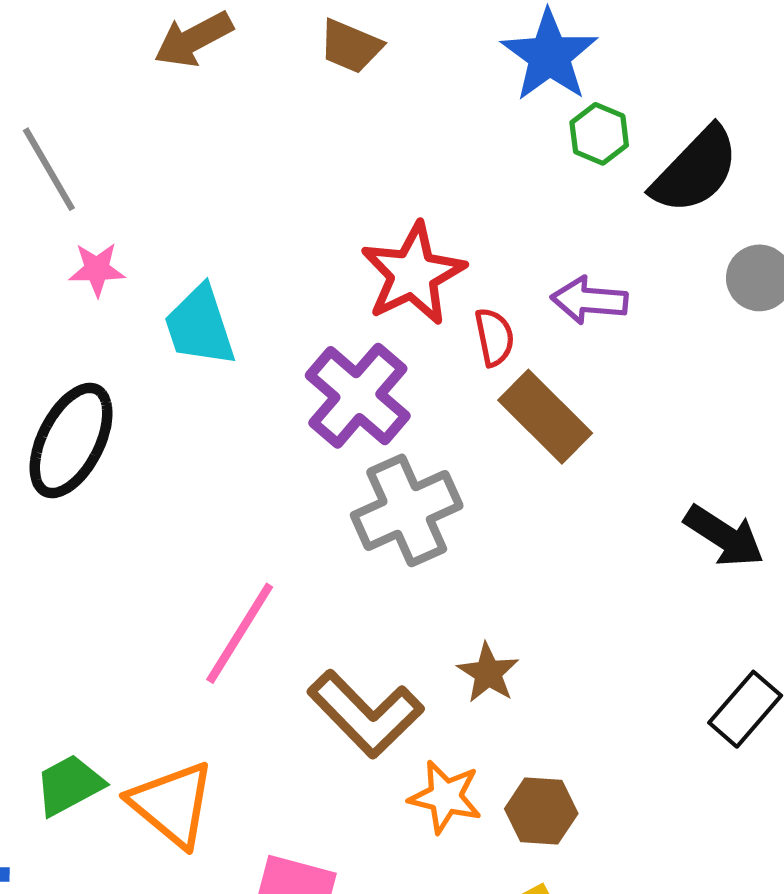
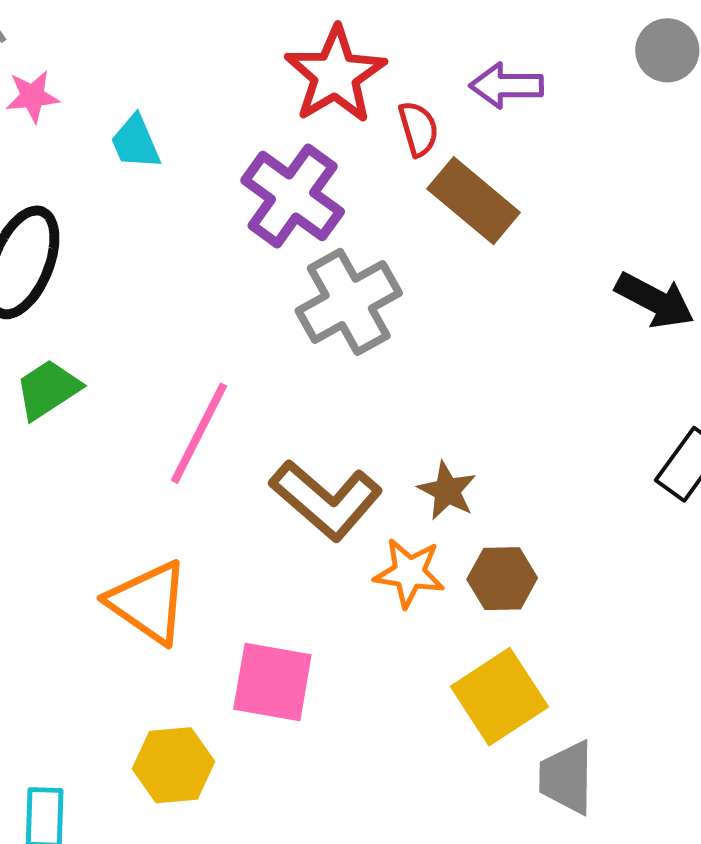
cyan trapezoid: (200, 326) -> (135, 142), size x0.7
brown star: (488, 673) -> (447, 491), moved
green trapezoid: (69, 785) -> (48, 389), moved

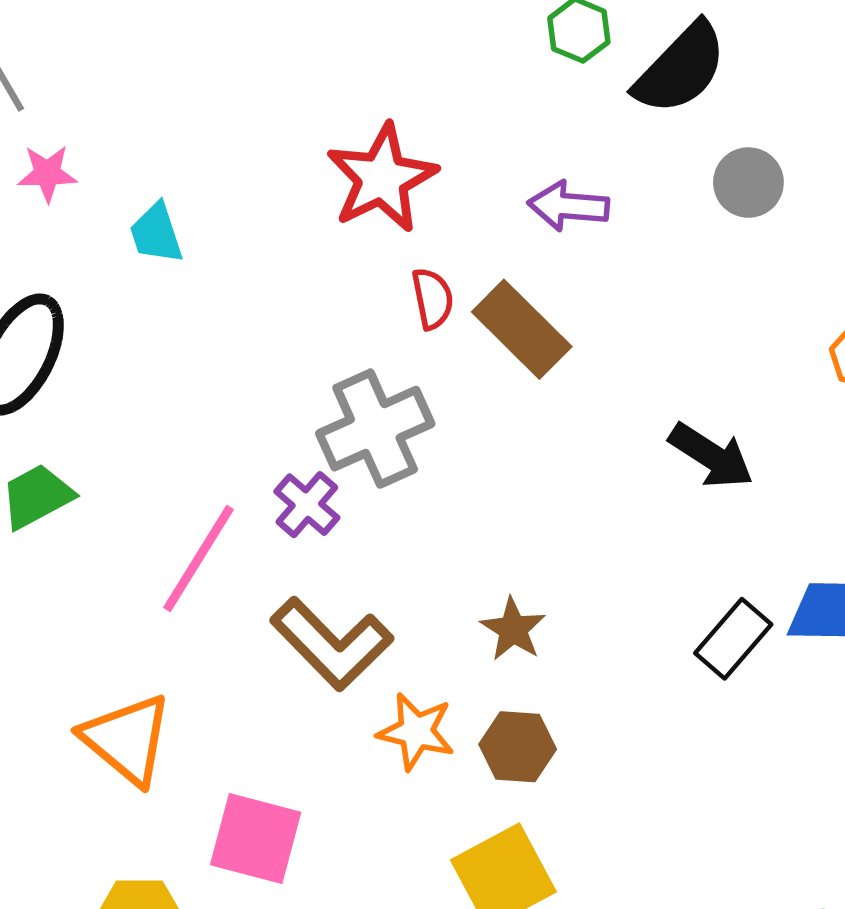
red semicircle: (418, 129) -> (433, 299), moved
purple cross: (293, 196) -> (307, 505), moved, size x0.6
brown star: (447, 491) -> (513, 629), moved

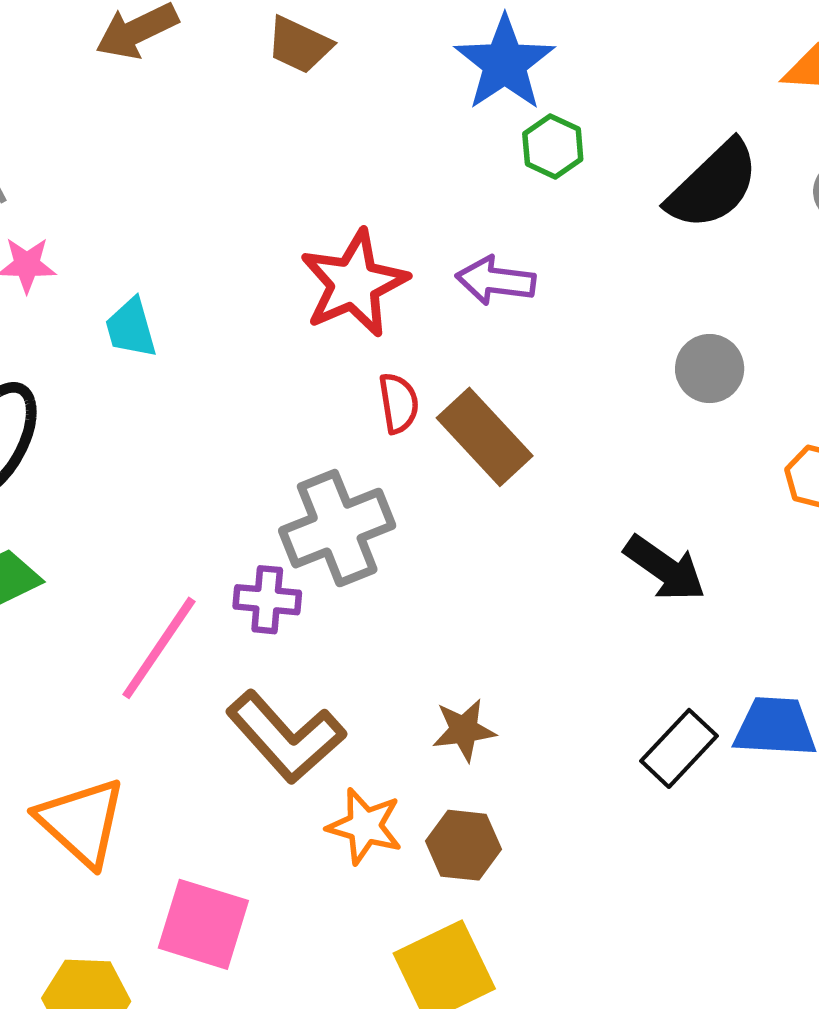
black semicircle: (681, 68) -> (713, 185), moved
gray circle: (748, 183) -> (710, 369), moved
purple arrow: (568, 206) -> (496, 281), moved
purple cross: (307, 505) -> (267, 600), turned -38
brown star: (513, 629) -> (464, 730), turned 30

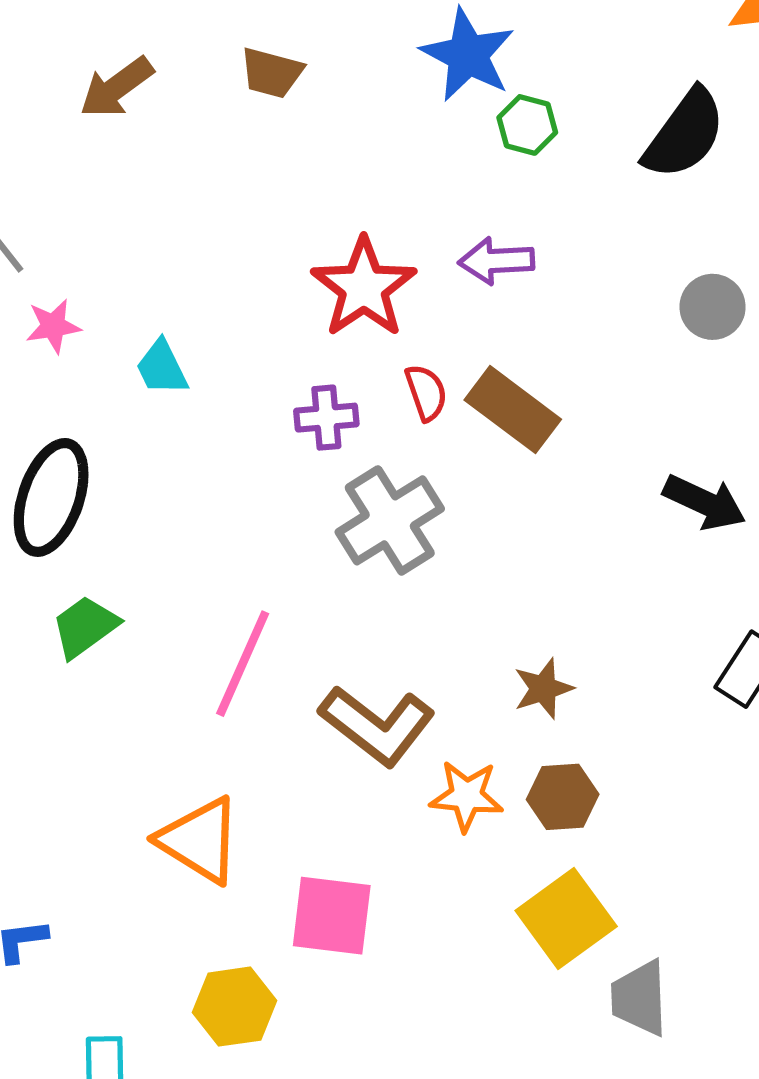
purple cross: (267, 600) -> (326, 418), moved

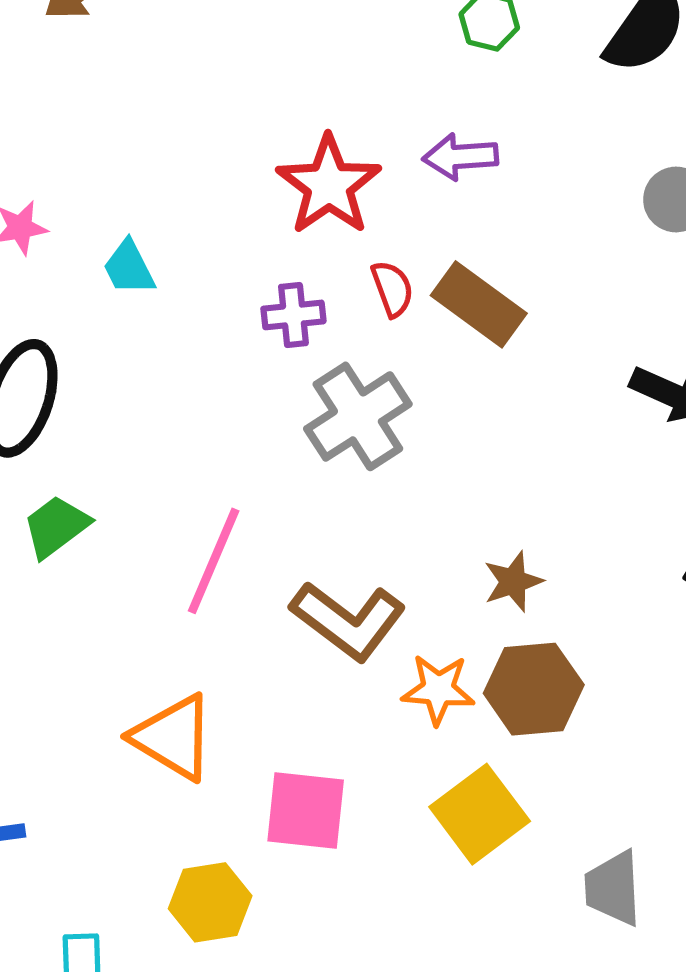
brown hexagon: (563, 797) -> (534, 689), size x1.4
yellow square: (566, 918) -> (480, 814), moved

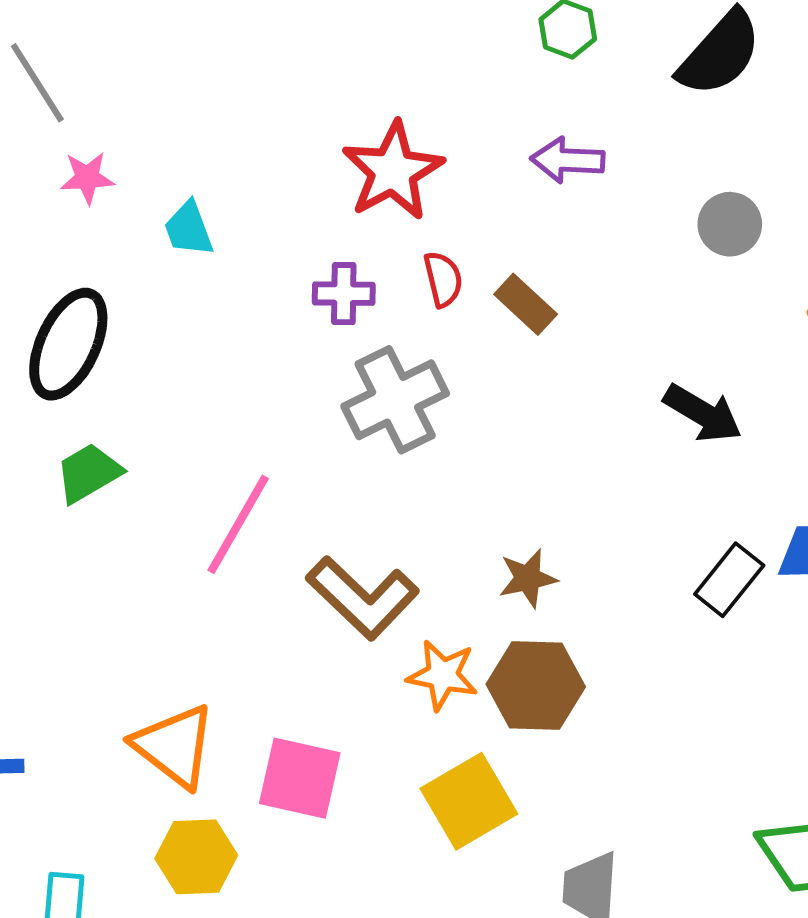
purple arrow: (460, 157) -> (568, 160), moved
brown rectangle: (479, 304) -> (526, 304), size x0.7
orange triangle: (173, 737) -> (174, 746), moved

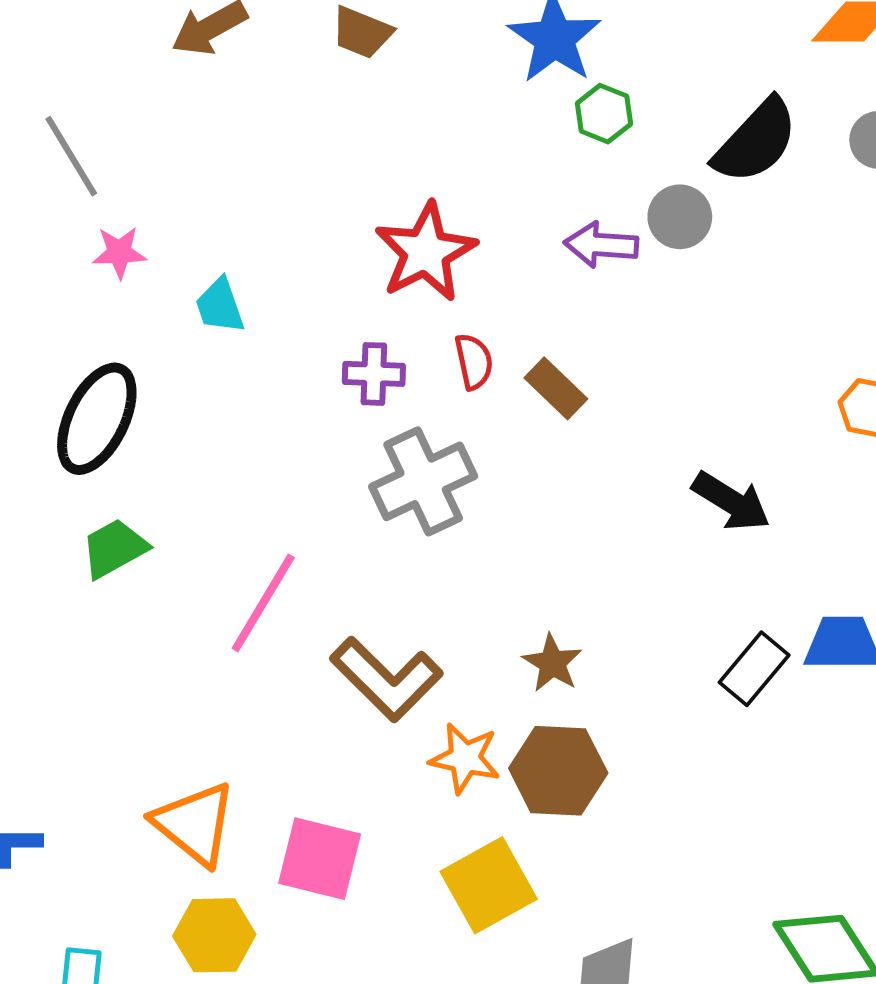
gray circle: (730, 224) -> (680, 217), moved
brown star: (528, 578) -> (552, 663), turned -30

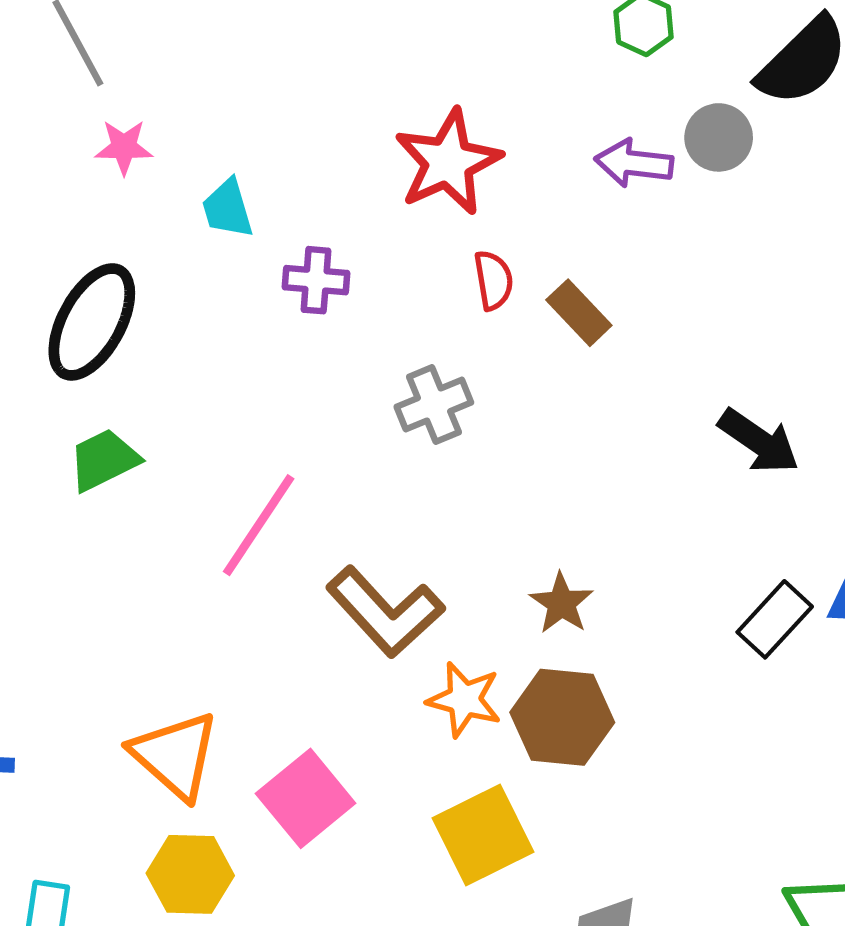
purple cross: (374, 374) -> (316, 280), moved
gray cross: (423, 481) -> (434, 405), size x0.7
pink square: (320, 859) -> (306, 798), turned 34

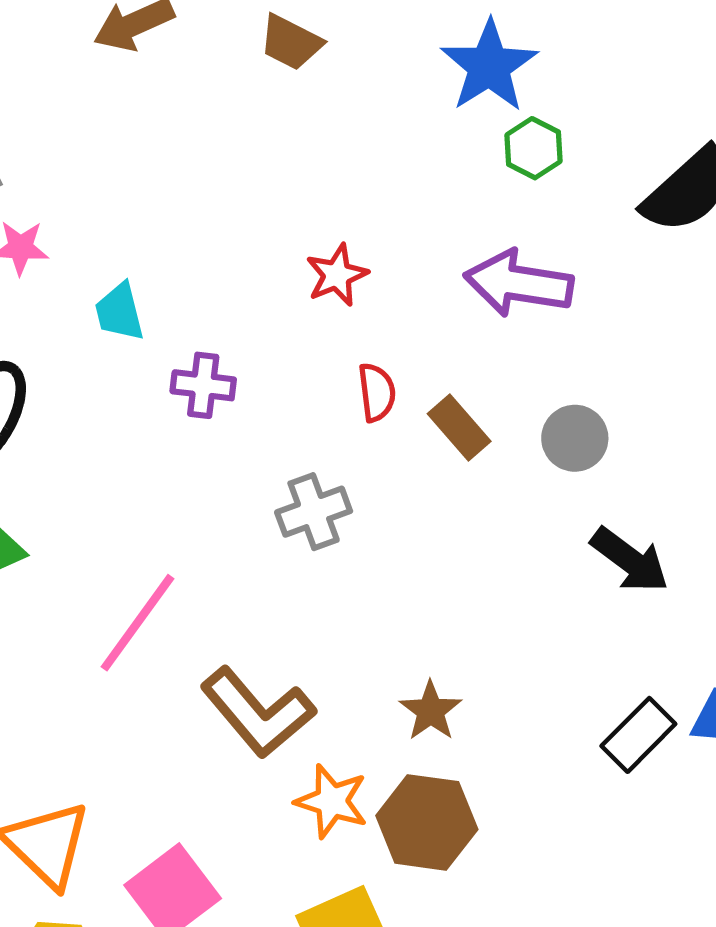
gray circle: (719, 137) -> (575, 438), moved
red star: (448, 162) -> (337, 275), size x0.6
purple arrow: (634, 163) -> (519, 283), size x1.4

